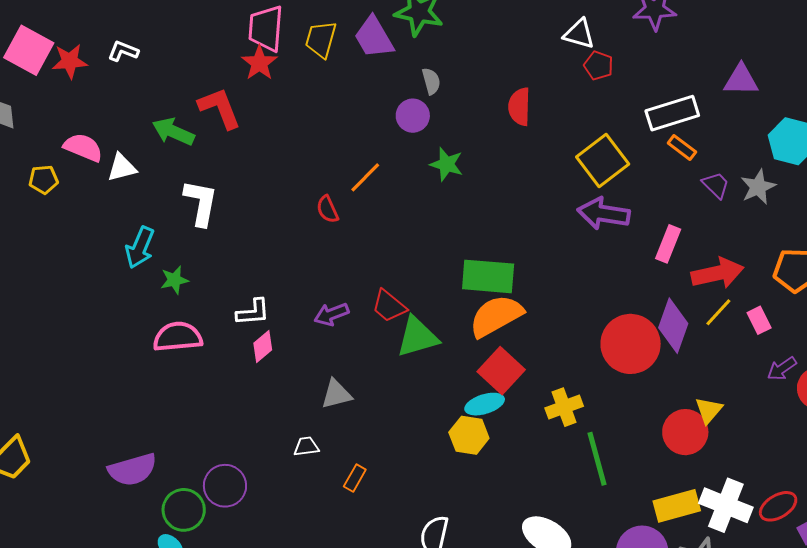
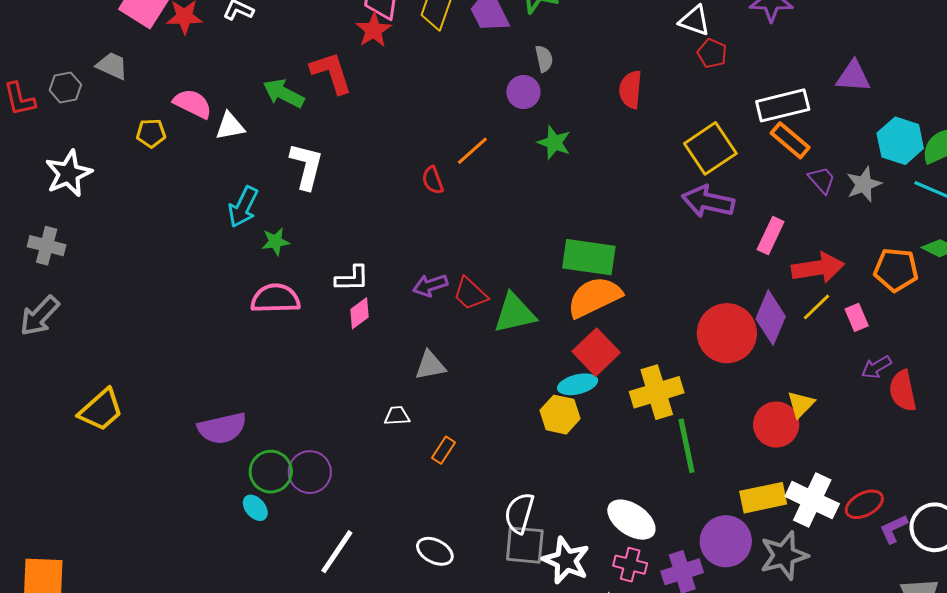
orange rectangle: (682, 148) -> (790, 140), size x1.4
red trapezoid: (389, 306) -> (470, 294), moved
yellow cross: (564, 407) -> (657, 392), size x1.4
purple circle: (225, 486) -> (310, 472), moved

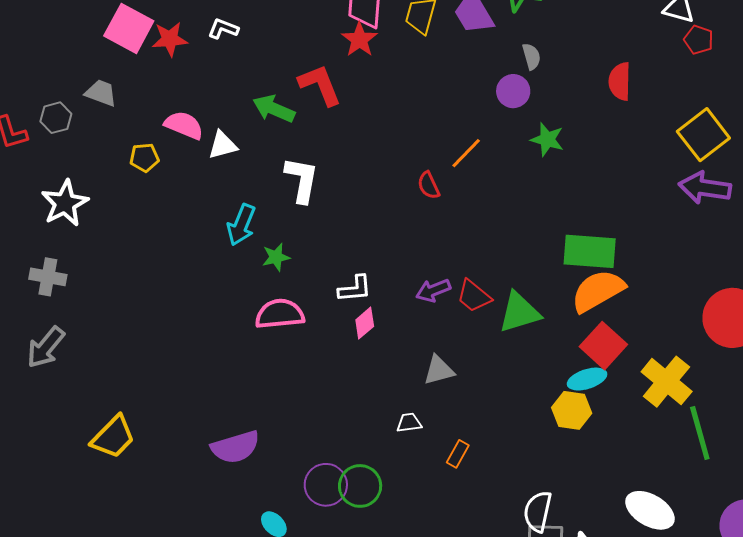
yellow cross: (657, 392) -> (667, 382), turned -30
green circle: (271, 472) -> (360, 486), moved

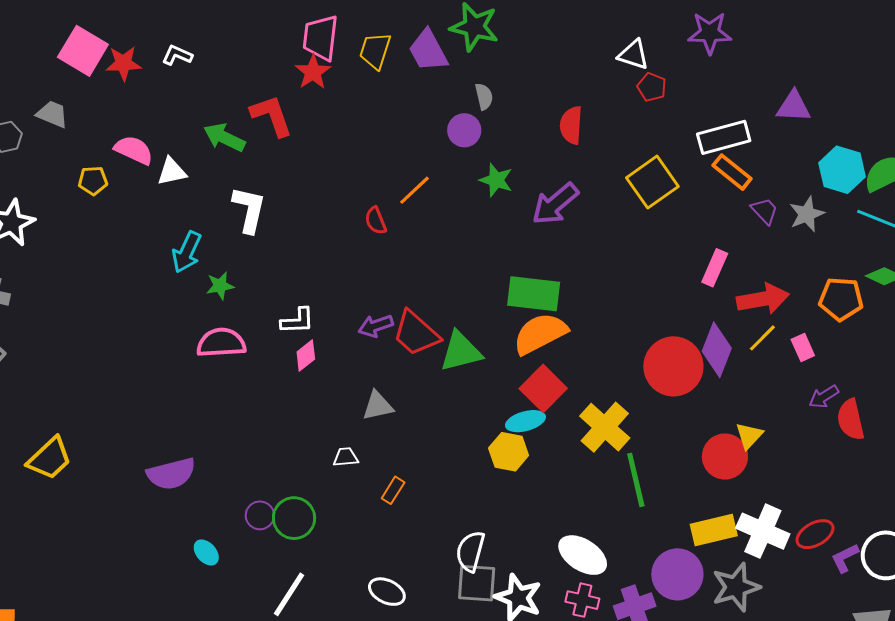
purple arrow: (705, 188) -> (555, 204), moved, turned -51
red trapezoid: (474, 296) -> (416, 333), size x1.4
purple circle: (326, 485) -> (260, 515), size x0.7

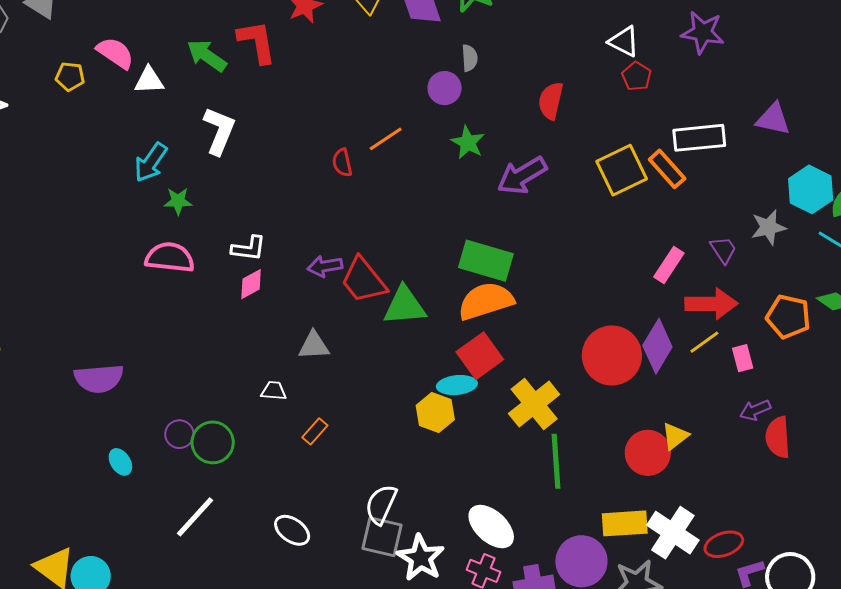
orange rectangle: (732, 172) -> (667, 169), moved
purple trapezoid: (765, 211) -> (723, 250), moved

